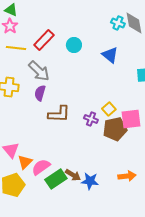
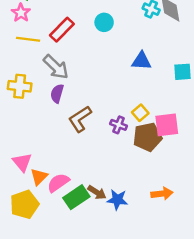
cyan circle: (74, 45) -> (104, 22), moved
blue triangle: (110, 55) -> (141, 61), moved, turned -36
brown L-shape: (59, 114) -> (80, 119), turned 145

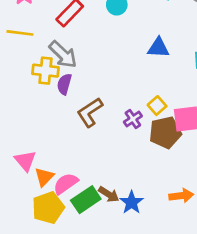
yellow line: (28, 39) -> (20, 33), moved
yellow cross: (20, 86) -> (45, 71), moved
purple cross: (119, 125) -> (133, 119), turned 35
blue star: (117, 200) -> (132, 202), turned 30
yellow pentagon: (24, 204) -> (48, 208), moved

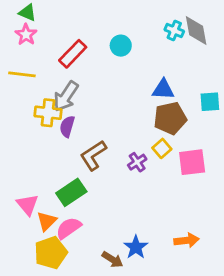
gray arrow: (63, 54) -> (66, 96), turned 80
brown pentagon: (165, 132) -> (170, 118), moved
brown arrow: (109, 194) -> (112, 260), moved
green rectangle: (86, 200) -> (71, 192), moved

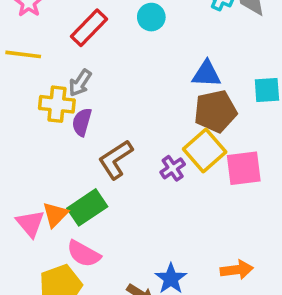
gray arrow: (66, 96) -> (80, 83), size x0.7
yellow square: (162, 148) -> (205, 151), size x1.6
orange triangle: (47, 221) -> (55, 215), moved
pink semicircle: (69, 228) -> (84, 254), turned -116

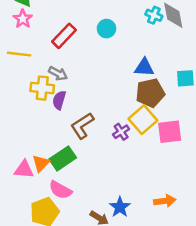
gray arrow: (80, 83) -> (58, 73), turned -96
pink triangle: (30, 223) -> (24, 169), turned -45

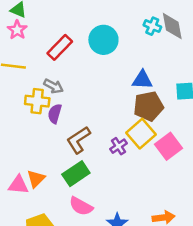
cyan circle: (106, 29) -> (103, 40), size x1.5
pink square: (170, 132) -> (169, 146), turned -30
green rectangle: (63, 158) -> (76, 174), moved
pink semicircle: (60, 190) -> (81, 206), moved

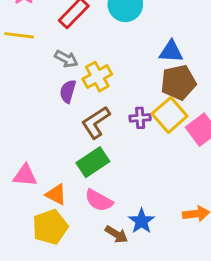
yellow cross: (37, 101) -> (97, 77), moved, turned -35
purple cross: (118, 146) -> (140, 118), moved, turned 30
orange triangle: (36, 179) -> (56, 195), moved, turned -48

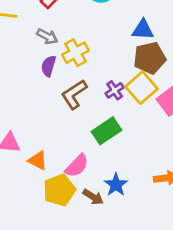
purple cross: (140, 118) -> (115, 90), turned -30
green rectangle: (93, 162) -> (106, 131), moved
pink semicircle: (99, 200) -> (77, 166), turned -75
yellow pentagon: (50, 227) -> (59, 190), moved

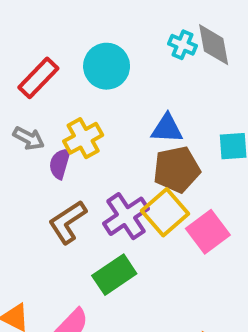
yellow cross: (75, 53) -> (83, 138), moved
purple semicircle: (49, 66) -> (60, 164), moved
purple cross: (115, 90) -> (126, 216), size x1.6

